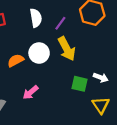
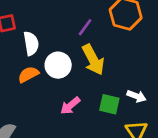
white semicircle: (36, 18) -> (31, 43), moved
pink arrow: (31, 92) -> (70, 106), moved

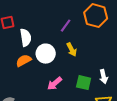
yellow arrow: (93, 60) -> (72, 50), size x0.6
white arrow: (136, 96) -> (104, 77), turned 56

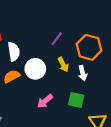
orange hexagon: (96, 16) -> (89, 47), moved
white arrow: (104, 77) -> (83, 73), moved

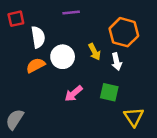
purple line: (57, 39) -> (71, 13), moved, turned 48

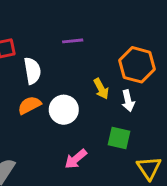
white circle: (63, 57) -> (64, 110), moved
pink arrow: (74, 94) -> (76, 159), moved

